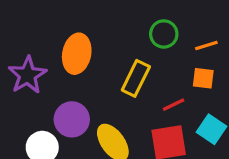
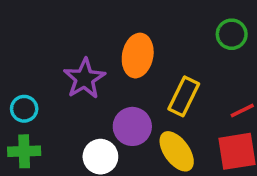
yellow rectangle: (136, 78) -> (184, 96), moved

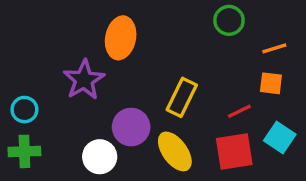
green circle: (232, 34) -> (229, 20), moved
orange ellipse: (138, 56) -> (121, 38), moved

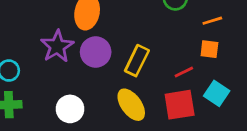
purple circle: (131, 127) -> (96, 52), moved

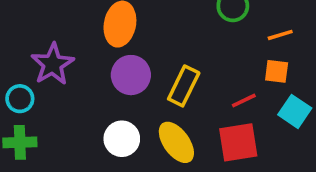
purple star: (57, 46) -> (53, 64), moved
cyan square: (217, 93) -> (295, 111), moved
white circle: (70, 109) -> (122, 139), moved

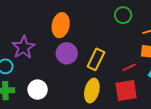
white circle: (122, 139) -> (38, 90), moved
yellow ellipse: (176, 142) -> (92, 91), turned 50

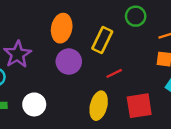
yellow rectangle: (96, 59) -> (102, 40), moved
red line: (129, 67) -> (114, 73), moved

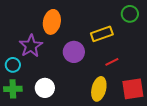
orange ellipse: (62, 28) -> (52, 22), moved
yellow rectangle: (102, 40) -> (102, 34), turned 45

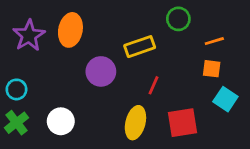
purple star: (31, 46) -> (29, 35), moved
red line: (112, 62) -> (153, 85), turned -40
green cross: (13, 89) -> (16, 123), turned -36

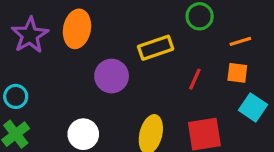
red line: (153, 85) -> (195, 79), moved
white circle: (61, 121) -> (83, 134), moved

